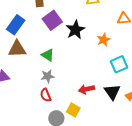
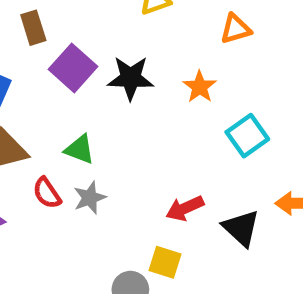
black star: (75, 30) -> (131, 78), turned -30
black triangle: (112, 92) -> (241, 228), moved
red semicircle: (46, 95) -> (47, 193), moved

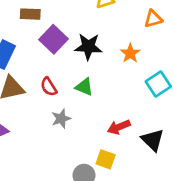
brown rectangle: (33, 28) -> (30, 14), turned -72
green triangle: (80, 149) -> (84, 87), moved
red semicircle: (47, 193) -> (49, 87), moved

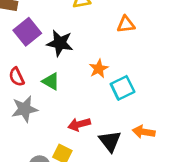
orange star: (130, 53) -> (99, 69), moved
gray star: (61, 119) -> (25, 109), size x1.4

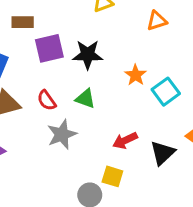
purple square: (27, 32) -> (49, 48), turned 36
black triangle: (110, 141) -> (163, 153), turned 35

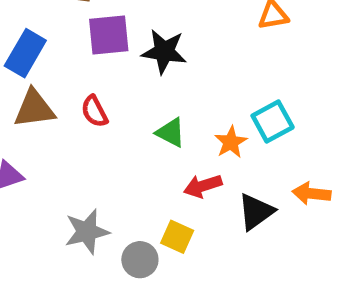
orange star: (136, 75) -> (231, 142), moved
green triangle: (85, 99) -> (171, 133), moved
gray star: (62, 134) -> (87, 232), moved

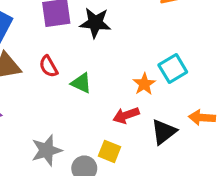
green triangle: (171, 133) -> (81, 83), moved

